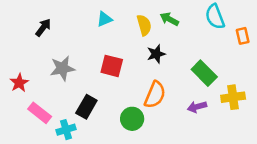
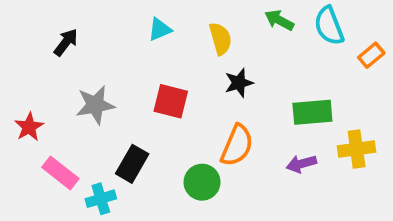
green arrow: (169, 19) -> (279, 20), moved
orange rectangle: (243, 36) -> (371, 55), turned 63
green rectangle: (204, 73) -> (312, 112), turned -50

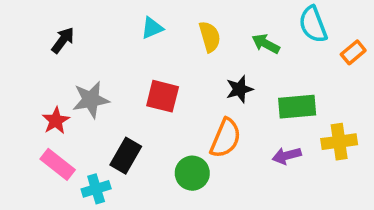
green arrow: (279, 20) -> (266, 44), moved
black star: (239, 83) -> (239, 89), moved
red star: (29, 127) -> (56, 121), moved

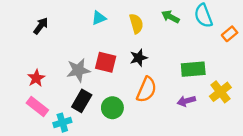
green arrow: (266, 44) -> (170, 17), moved
black star: (239, 89) -> (139, 58), moved
gray star: (91, 100) -> (78, 70), moved
yellow cross: (339, 142) -> (220, 92), turned -30
green circle: (192, 173) -> (112, 108), moved

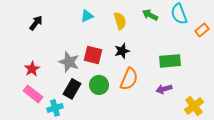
gray star: (78, 70) -> (69, 62), turned 30
yellow cross: (220, 92) -> (194, 106), moved
green circle: (112, 108) -> (99, 85), moved

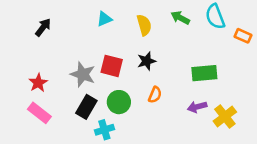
orange rectangle: (202, 30) -> (243, 36), turned 64
orange semicircle: (129, 79) -> (155, 95), size x0.6
yellow cross: (194, 106) -> (225, 116), moved
cyan cross: (55, 108) -> (104, 130), moved

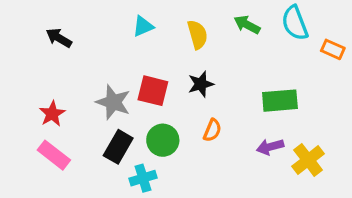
black arrow: (43, 27) -> (59, 38), turned -96

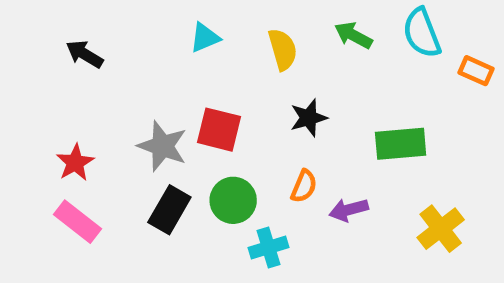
black star: (201, 84) -> (309, 118), moved
purple arrow: (270, 147) -> (349, 210), moved
cyan cross: (143, 178) -> (269, 247), moved

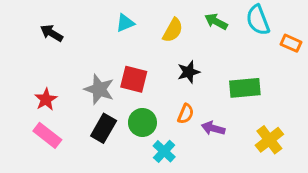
yellow semicircle: (283, 49) -> (173, 30), turned 45
purple arrow: (349, 210) -> (213, 128), turned 30
cyan cross: (269, 247) -> (164, 151), turned -30

